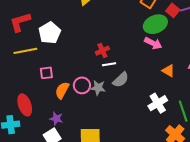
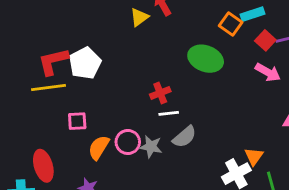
red L-shape: (20, 22) -> (53, 61), moved
green ellipse: (155, 24) -> (206, 59), moved, turned 40
pink arrow: (153, 43) -> (268, 72), moved
orange triangle: (168, 71) -> (254, 156), moved, turned 32

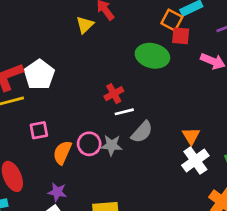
red square: (265, 40) -> (181, 36), moved, turned -30
orange triangle: (254, 156) -> (191, 136), moved

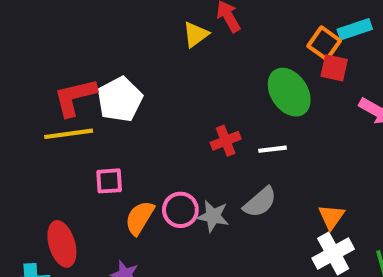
green ellipse: (152, 56) -> (289, 92), turned 36
white line: (124, 112) -> (273, 149), moved

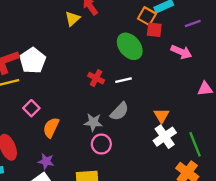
red cross: (226, 141) -> (96, 78), turned -35
pink square: (109, 181) -> (31, 108), turned -35
pink circle: (180, 210) -> (101, 144), moved

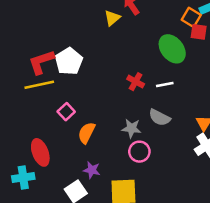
gray semicircle: (119, 111) -> (160, 118), turned 72
purple star: (46, 161) -> (92, 170), moved

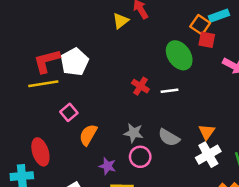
gray semicircle: (160, 118) -> (169, 137), moved
purple star: (92, 170) -> (108, 166), moved

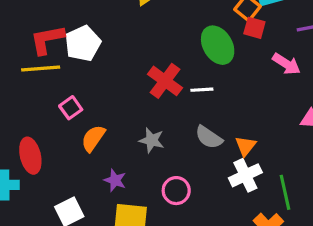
red cross: (140, 86) -> (165, 81), size x1.5
gray semicircle: (169, 137) -> (209, 137), moved
pink circle: (140, 157) -> (176, 191), moved

